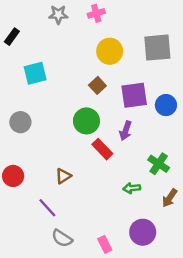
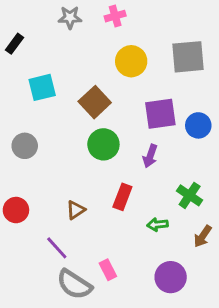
brown square: (97, 85) -> (95, 102), moved, size x1.5
red rectangle: (102, 149) -> (122, 197), moved, turned 65
gray semicircle: (62, 238) -> (74, 284), size x1.4
pink rectangle: (105, 244) -> (108, 270), moved

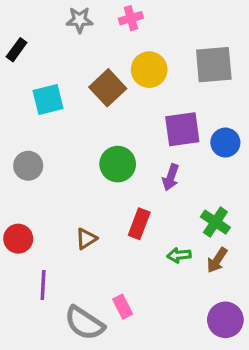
brown square: (95, 102) -> (108, 88), moved
brown arrow: (203, 236) -> (217, 260), moved
purple line: (57, 248) -> (43, 285), moved, turned 45
purple circle: (171, 277) -> (225, 320), moved

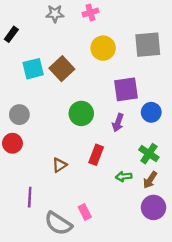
brown square: (108, 88) -> (62, 69), moved
blue circle: (225, 143) -> (151, 112), moved
red circle: (18, 239) -> (12, 143), moved
purple circle: (225, 320) -> (154, 207), moved

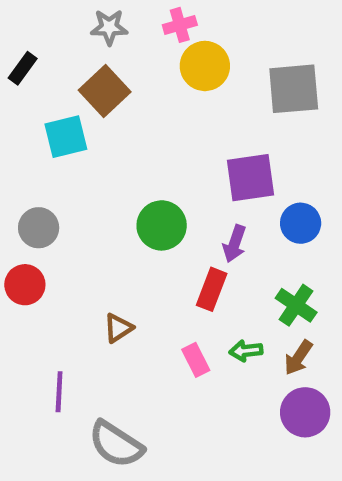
yellow circle: (103, 48) -> (205, 66), moved
brown square: (62, 69) -> (105, 91), moved
red rectangle: (96, 155) -> (212, 289), moved
pink rectangle: (85, 212) -> (196, 360), moved

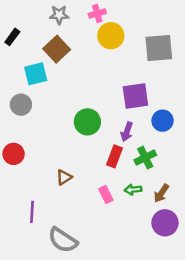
gray circle: (39, 228) -> (21, 105), moved
green cross: (296, 305) -> (145, 158), moved, turned 30

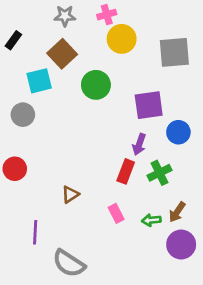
green circle: (87, 122) -> (96, 85), moved
green arrow: (133, 190) -> (151, 220), moved

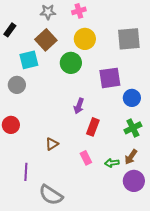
yellow circle: (122, 39) -> (85, 39), moved
purple arrow: (139, 144) -> (79, 106), moved
green cross: (159, 173) -> (133, 128), moved

